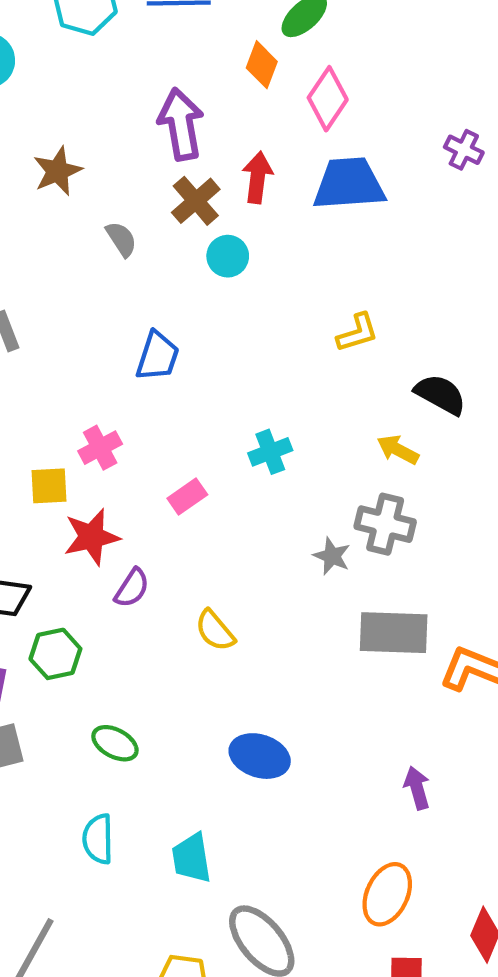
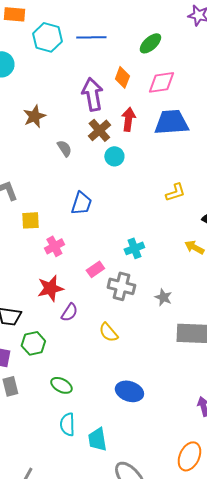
orange diamond: (262, 65) -> (122, 77), moved
pink diamond: (328, 99) -> (161, 82), turned 48
yellow square: (49, 486) -> (30, 220), moved
gray cross: (385, 524) -> (121, 286), moved
cyan semicircle: (98, 839) -> (67, 424), moved

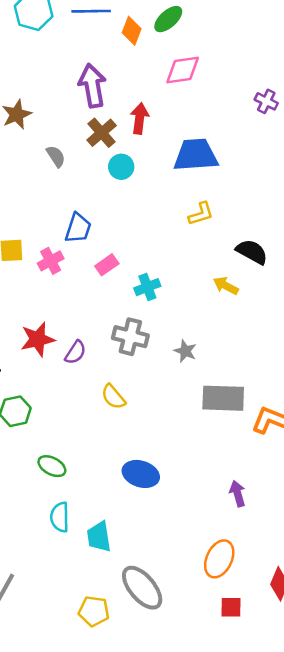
orange diamond: (122, 77) -> (132, 31), moved
blue trapezoid: (171, 122) -> (196, 155), moved
pink cross: (54, 246) -> (51, 261), moved
pink rectangle: (95, 269) -> (107, 265), moved
purple semicircle: (69, 312) -> (75, 352), moved

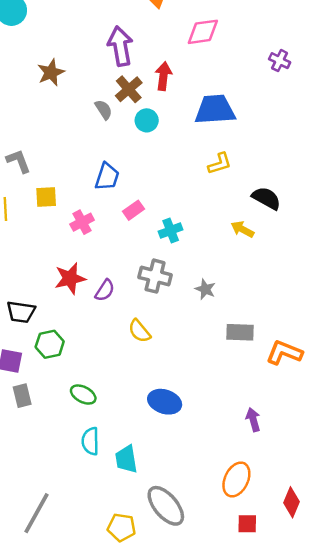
gray semicircle: (56, 156) -> (104, 110), moved
pink cross: (51, 261) -> (82, 222), moved
gray rectangle: (223, 398) -> (240, 332), size x0.7

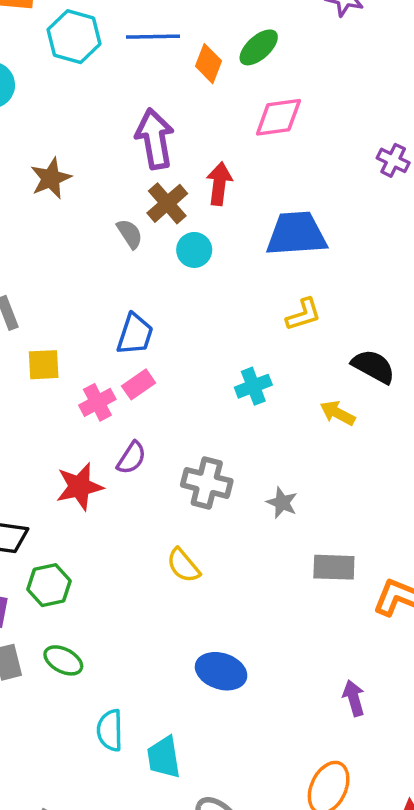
pink rectangle: (133, 210) -> (139, 384), moved
cyan cross: (171, 231) -> (253, 386), moved
purple semicircle: (105, 290) -> (131, 458), moved
green ellipse: (83, 395) -> (63, 660), moved

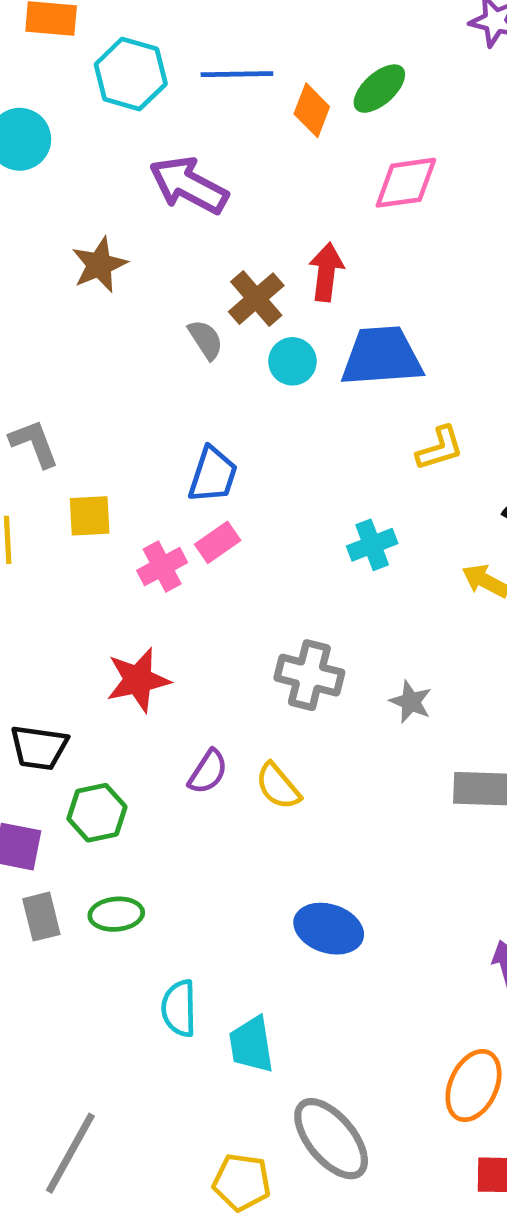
purple arrow: (155, 139) -> (189, 185), moved, turned -52
blue trapezoid: (296, 234) -> (382, 357), moved
purple semicircle: (131, 458) -> (208, 772), moved
green ellipse: (63, 660) -> (116, 914), turned -33

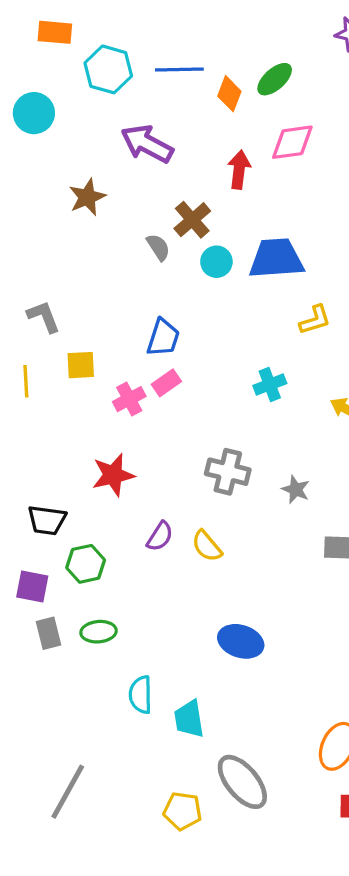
red arrow: (326, 272) -> (239, 170), moved

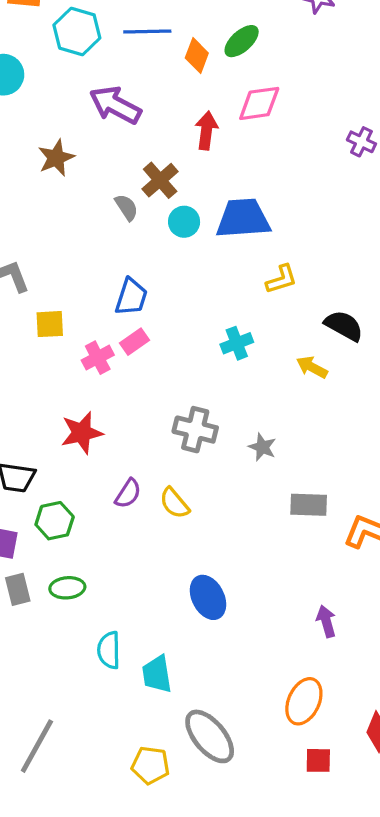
blue ellipse: (241, 641) -> (208, 597), turned 45

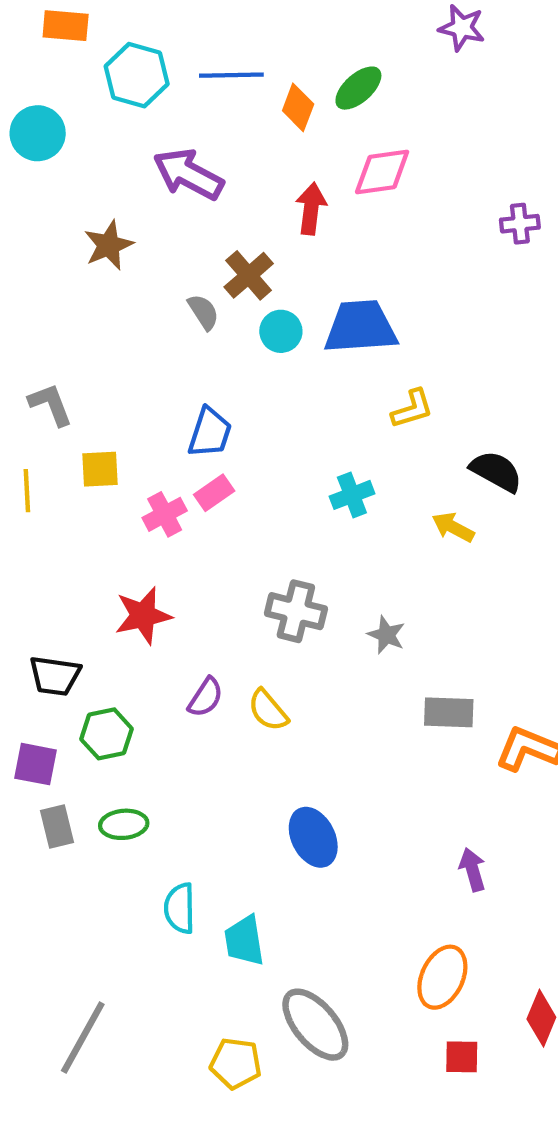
purple cross: (361, 142) -> (520, 224), turned -32

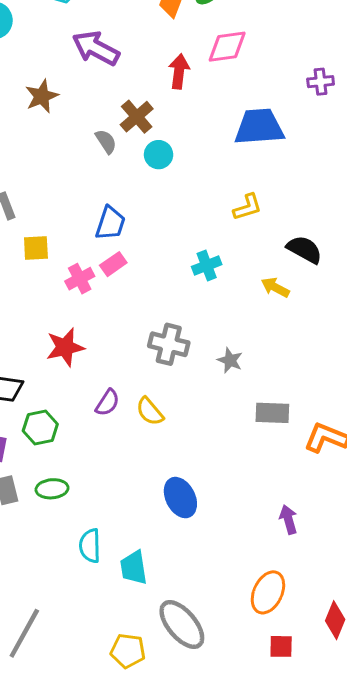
blue trapezoid: (361, 327) -> (259, 127), moved

